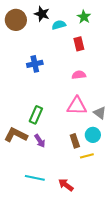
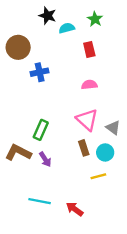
brown circle: (16, 20) -> (18, 47), moved
pink triangle: (77, 106) -> (87, 120), turned 40
brown rectangle: (75, 141) -> (84, 148), moved

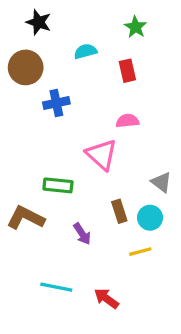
black star: (47, 16) -> (39, 22), moved
cyan semicircle: (67, 28) -> (85, 51), moved
pink triangle: (87, 120) -> (102, 155), moved
green rectangle: (41, 130) -> (58, 185), turned 72
purple arrow: (45, 159) -> (82, 234), moved

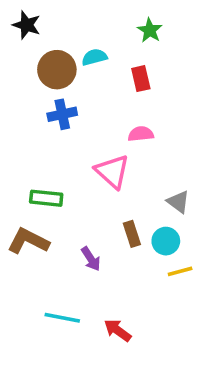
black star: (39, 22) -> (27, 25), moved
brown circle: (26, 67) -> (57, 70), moved
green rectangle: (58, 185) -> (46, 198), moved
yellow line: (140, 252) -> (180, 271), moved

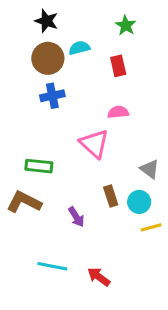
black star: (27, 25) -> (46, 21), moved

